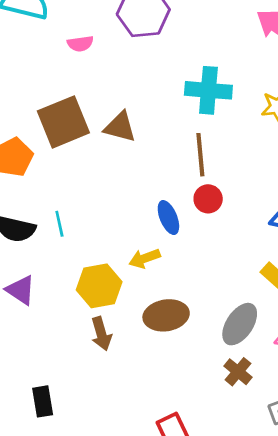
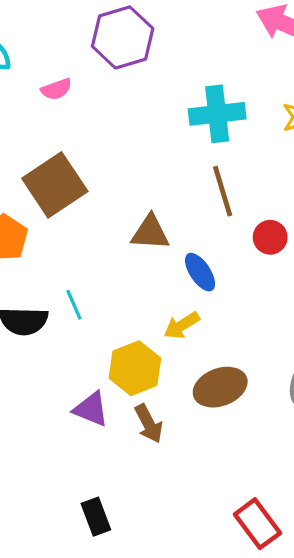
brown triangle: (120, 127) -> (150, 233), moved
red circle: (208, 199) -> (270, 237), moved
purple triangle: (21, 290) -> (91, 409), moved

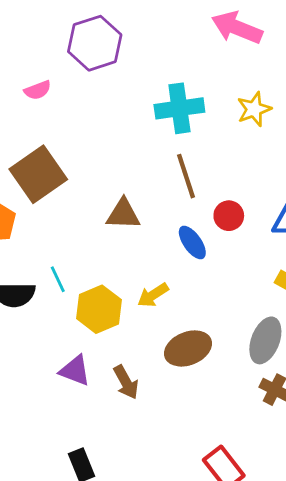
blue ellipse: (200, 272) -> (192, 243), moved
yellow hexagon: (135, 368) -> (99, 309), moved

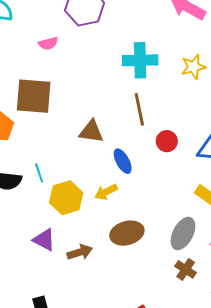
pink semicircle: (38, 90) -> (48, 43), moved
brown square: (38, 174) -> (34, 96), turned 33
blue ellipse: (192, 243) -> (123, 161), moved
brown arrow: (126, 382) -> (80, 252), turned -85

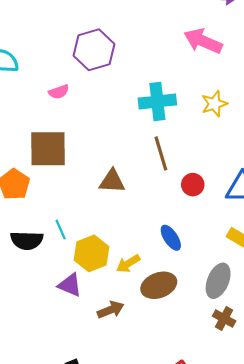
blue ellipse: (123, 161) -> (171, 238), moved
yellow arrow: (106, 192) -> (128, 264), moved
purple triangle: (44, 240) -> (70, 285), moved

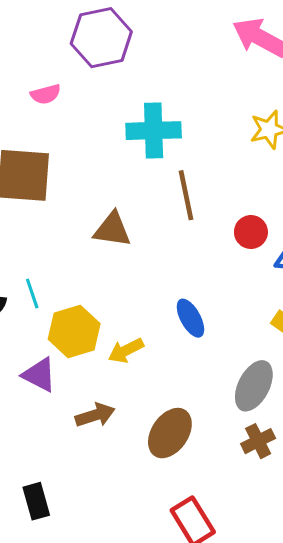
cyan cross: (157, 101) -> (154, 131), moved
red circle: (193, 185) -> (251, 232), moved
brown ellipse: (159, 285) -> (170, 433), moved, turned -40
brown cross: (224, 319) -> (258, 441), turned 30

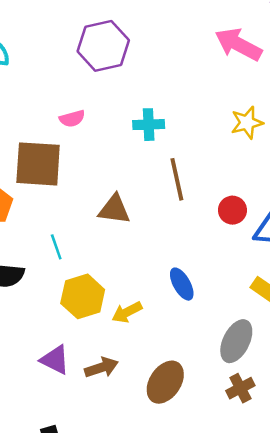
pink semicircle: (46, 94) -> (72, 119), moved
cyan cross: (154, 131) -> (149, 125), size x0.7
cyan line: (32, 294) -> (56, 247), moved
purple triangle: (39, 375) -> (55, 360), moved

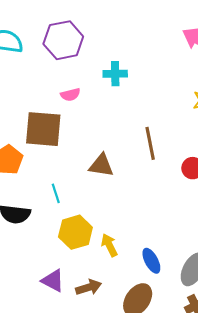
purple hexagon: (103, 46) -> (63, 40), moved
cyan cross: (149, 125) -> (115, 74), moved
blue ellipse: (182, 284) -> (151, 261), moved
yellow arrow: (127, 312) -> (109, 245), turned 90

